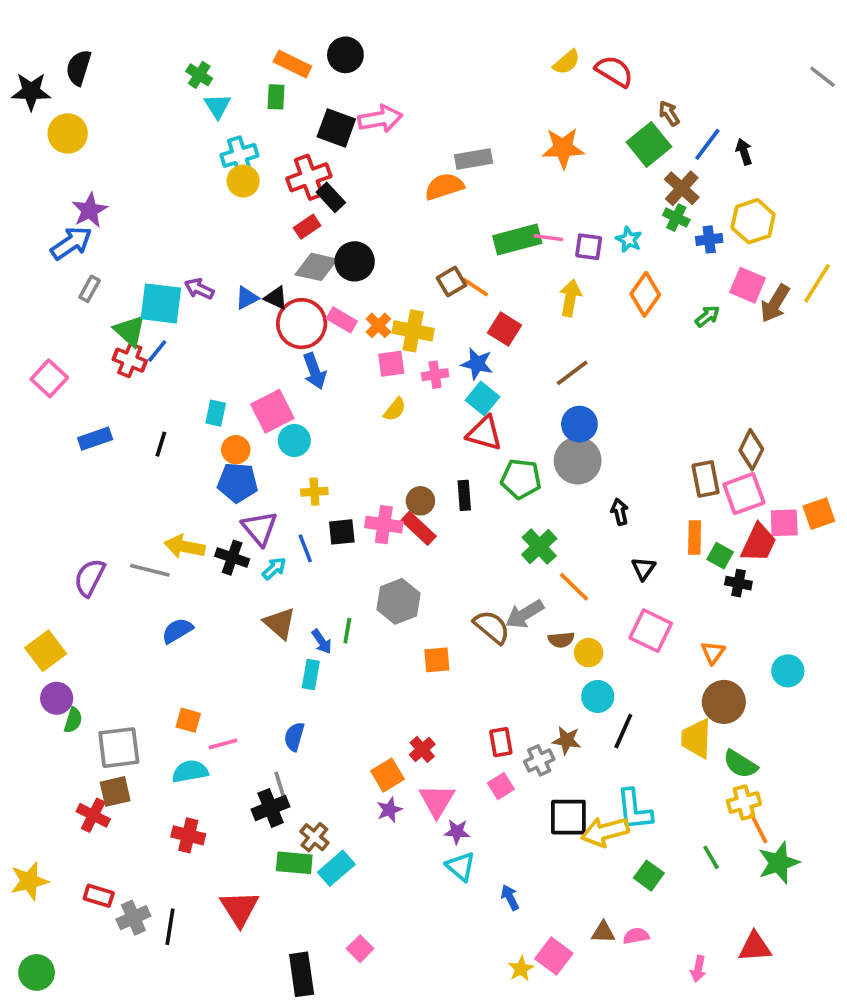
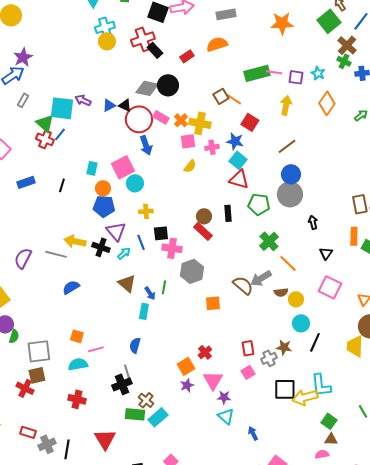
gray rectangle: (473, 159) -> (226, 14), moved
red rectangle: (307, 227) -> (187, 56), moved
pink cross: (384, 525) -> (172, 248), moved
brown triangle: (603, 932) -> (331, 439), moved

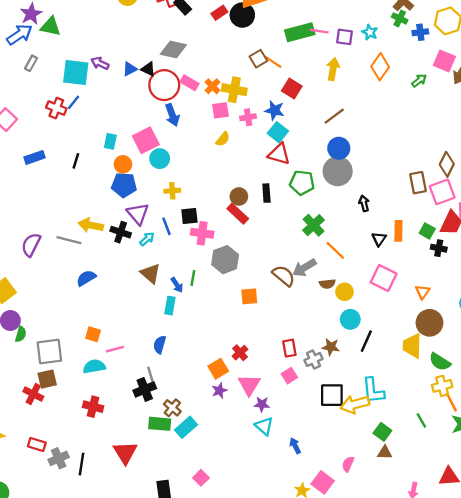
black circle: (168, 85) -> (242, 15), moved
green triangle: (45, 123) -> (51, 27), moved, turned -30
orange rectangle: (354, 236) -> (398, 231), moved
pink semicircle: (322, 454) -> (348, 464), moved, turned -56

